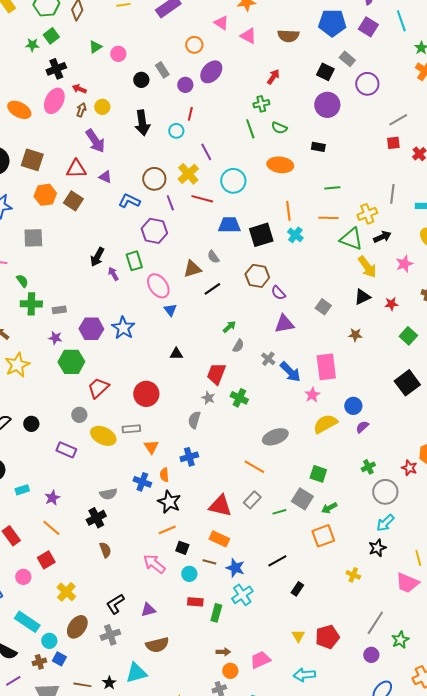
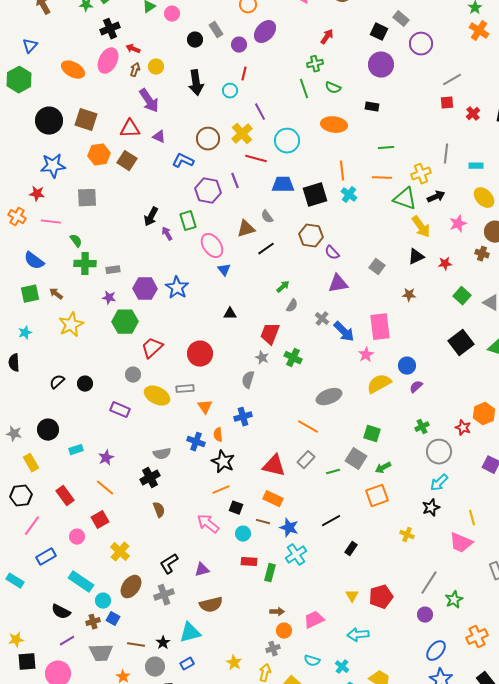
purple line: (170, 203) -> (235, 181), moved

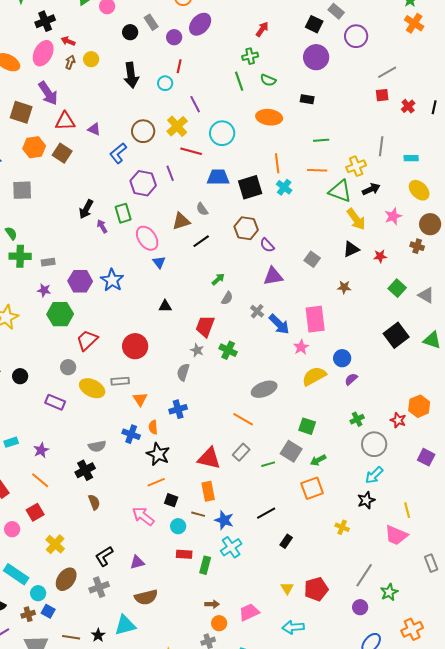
purple arrow: (149, 101) -> (48, 93), moved
blue L-shape: (183, 161) -> (118, 153), turned -65
orange rectangle: (273, 499) -> (208, 491), turned 54

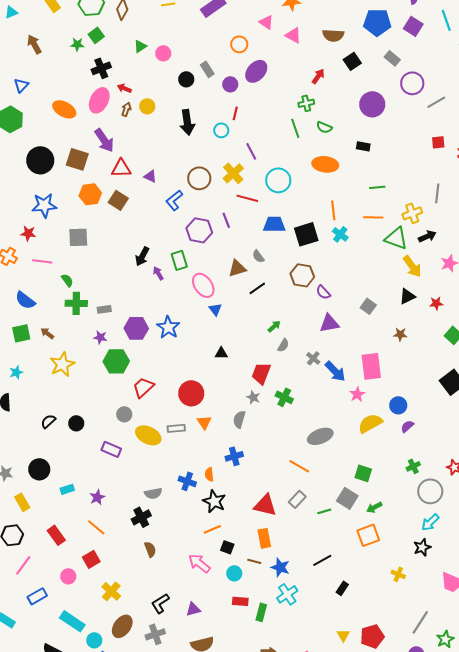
black square: (314, 24) -> (352, 61), moved, turned 30
gray line: (387, 72) -> (436, 102), moved
orange triangle: (140, 399) -> (204, 422), moved

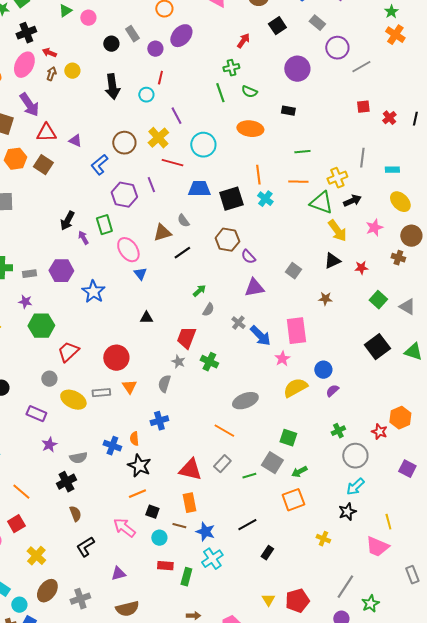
purple hexagon: (136, 328) -> (61, 271), moved
purple star: (97, 497) -> (49, 445), moved
black L-shape: (160, 603) -> (85, 547), moved

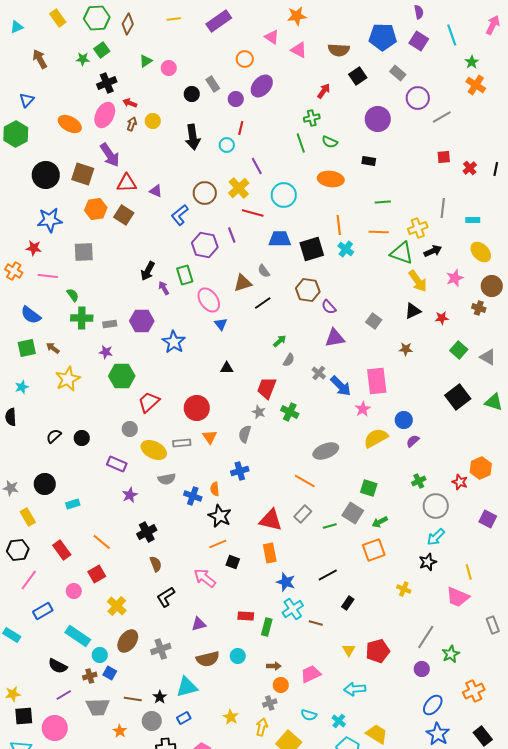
gray semicircle: (78, 458) -> (167, 479), moved
brown line: (179, 526) -> (316, 623), moved
cyan circle: (159, 538) -> (238, 656), moved

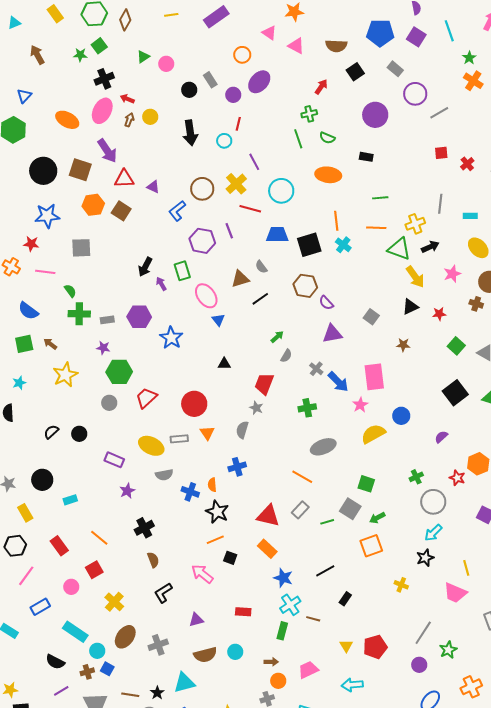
green cross: (290, 412) -> (307, 408), moved, turned -36
gray circle: (130, 429) -> (109, 403), moved
purple semicircle: (413, 441) -> (441, 437), moved
orange rectangle: (270, 553) -> (267, 549), turned -36
green rectangle: (267, 627) -> (282, 631), moved

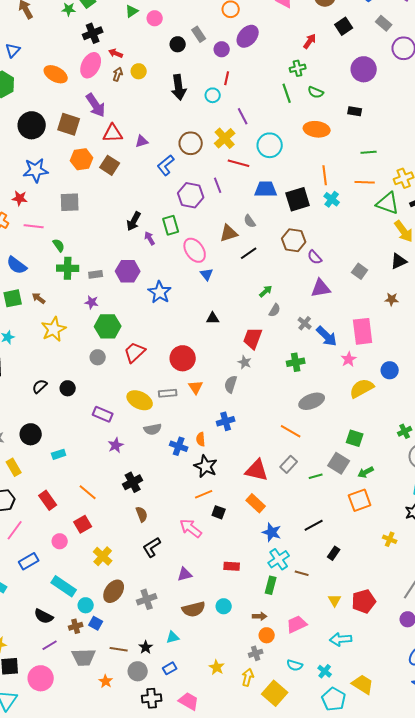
purple triangle: (153, 187) -> (142, 141), turned -40
cyan triangle: (184, 683) -> (173, 637), size x0.6

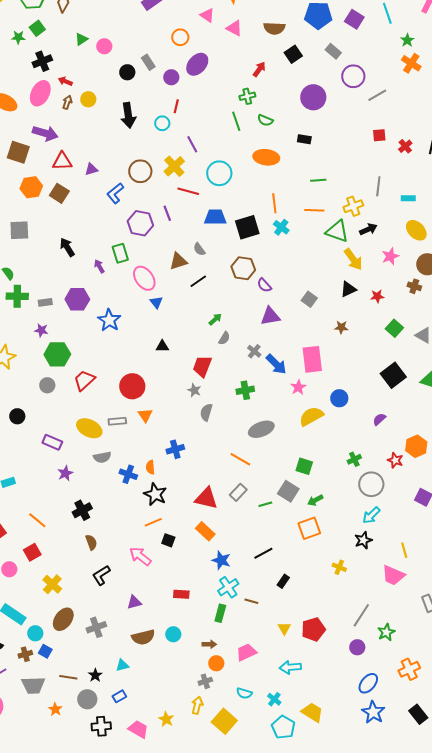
purple arrow: (96, 105) -> (45, 133), turned -40
black arrow: (134, 221) -> (67, 247), moved, turned 120
gray semicircle: (231, 384) -> (206, 412), moved
yellow star: (217, 667) -> (166, 719), moved

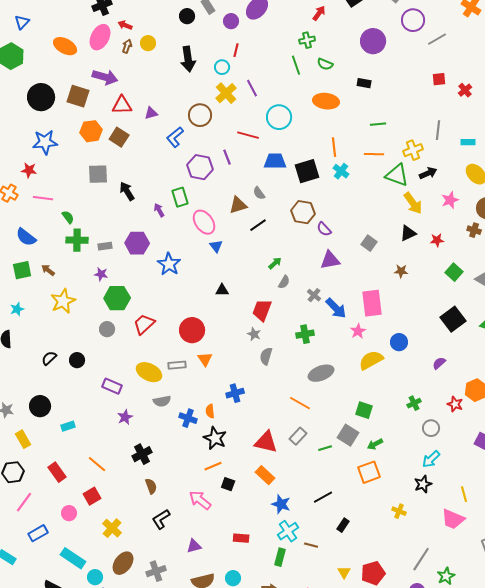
yellow cross: (174, 166) -> (226, 93), moved
gray square: (19, 230) -> (98, 174), moved
gray circle: (371, 484) -> (431, 428), size x0.7

